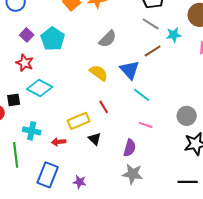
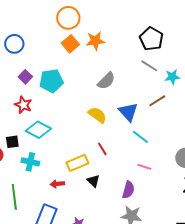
cyan pentagon: (53, 39) -> (51, 81), turned 30
brown line: (153, 51) -> (157, 101), moved
cyan cross: (32, 131) -> (30, 162), moved

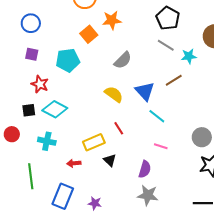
orange square: (70, 44) -> (89, 34), moved
purple square: (25, 77) -> (32, 54), moved, turned -32
black square: (12, 142) -> (29, 110), moved

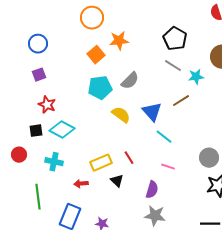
purple square: (32, 54) -> (39, 75), turned -32
cyan pentagon: (68, 60) -> (100, 88), moved
red line: (119, 128) -> (129, 158), moved

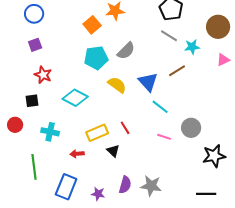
cyan diamond: (62, 130) -> (75, 98), moved
gray circle: (209, 158) -> (191, 128), moved
purple semicircle: (152, 190) -> (125, 185), moved

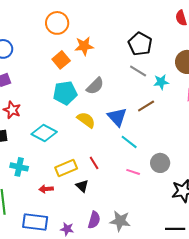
blue rectangle: (66, 187) -> (35, 222), turned 75

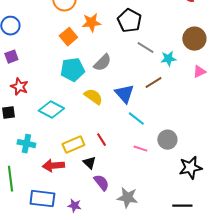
black pentagon: (140, 44) -> (129, 21), moved
red arrow: (46, 189) -> (53, 166), size x1.5
purple semicircle: (94, 220) -> (101, 183), moved, turned -54

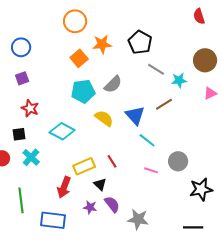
cyan cross: (26, 144) -> (31, 157), moved, turned 30
red arrow: (53, 166) -> (64, 187), turned -65
purple star: (74, 206) -> (90, 207), moved

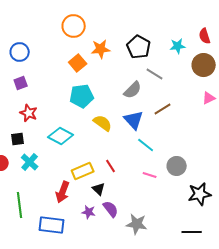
red semicircle: (199, 16) -> (205, 36), moved
cyan star: (179, 80) -> (178, 46), moved
gray semicircle: (113, 84) -> (133, 90), moved

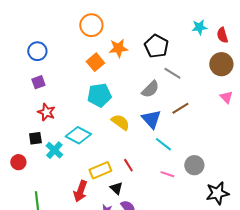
cyan star: (178, 46) -> (199, 27), moved
pink triangle: (209, 98) -> (226, 97), turned -48
cyan cross: (30, 162) -> (54, 150), moved

